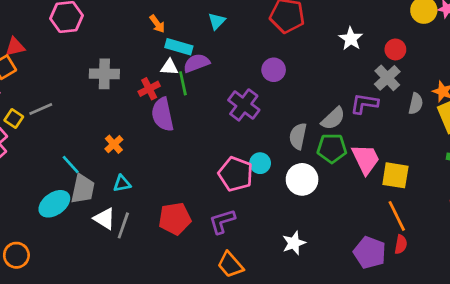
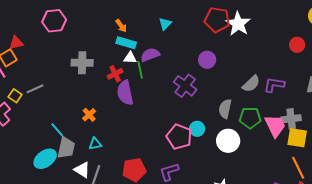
white star: (351, 39) -> (238, 24), moved, size x1.4
cyan rectangle: (179, 47) -> (126, 43), moved
gray cross: (387, 78) -> (291, 119), moved, turned 36
gray semicircle: (333, 119) -> (251, 84), moved

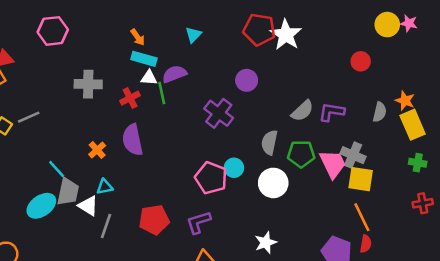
purple semicircle: (125, 93) -> (133, 140), moved
gray cross: (291, 119) -> (353, 155), turned 30
white triangle: (82, 170) -> (88, 206), moved

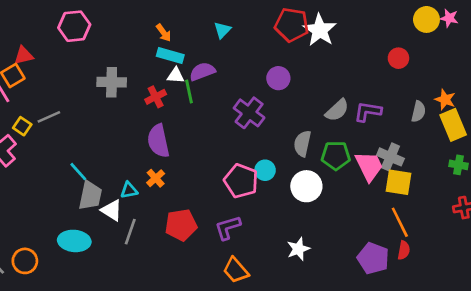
orange cross: (97, 150) -> (156, 178), moved
cyan ellipse: (41, 206) -> (74, 241), moved, turned 40

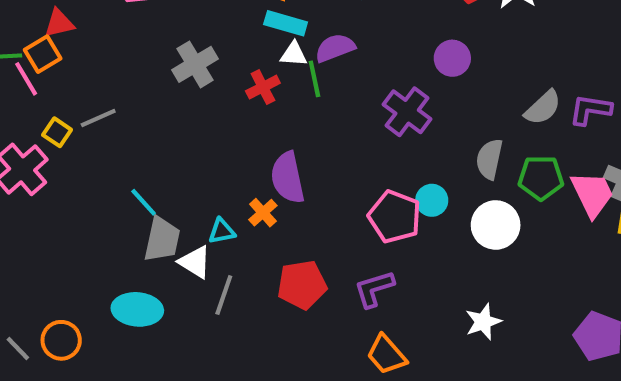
gray cross: (112, 82) -> (195, 64), turned -32
purple semicircle: (158, 141) -> (288, 178), moved

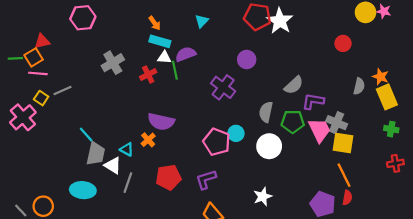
pink line: (26, 79) -> (38, 73), moved, turned -54
purple L-shape: (590, 110) -> (313, 101), moved
purple semicircle: (288, 178) -> (161, 122), turned -65
cyan triangle: (222, 231) -> (127, 149), turned 40

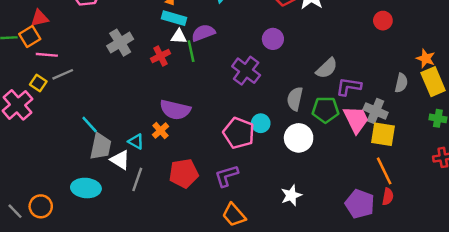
pink line: (38, 73) -> (47, 55), moved
gray semicircle: (359, 86) -> (401, 83), moved

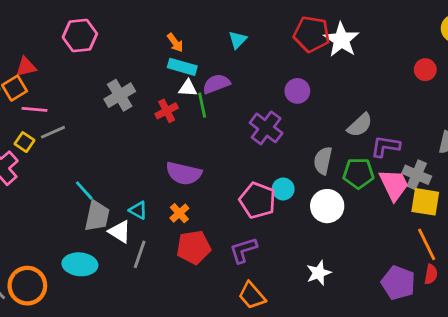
orange cross: (160, 131) -> (179, 213), moved
orange circle: (41, 206) -> (27, 286), size x1.4

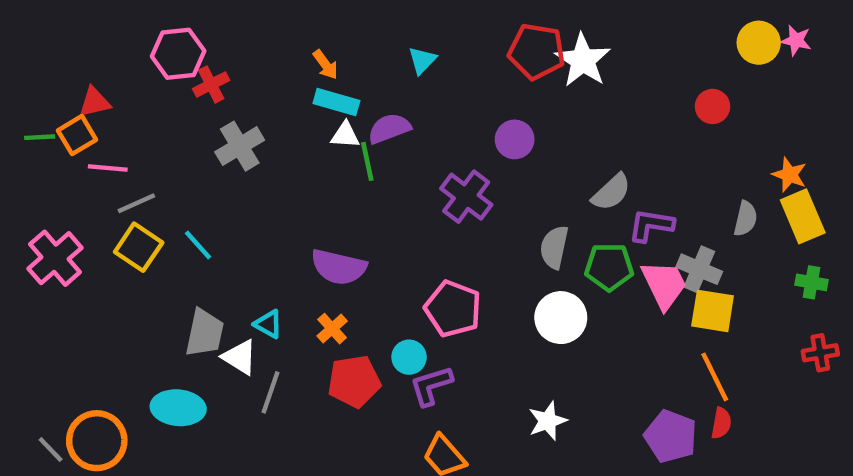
red cross: (167, 111) -> (211, 84), moved
yellow square: (25, 142) -> (139, 247), moved, size x1.5
cyan circle: (283, 189) -> (409, 357), moved
cyan line: (84, 190) -> (198, 245), moved

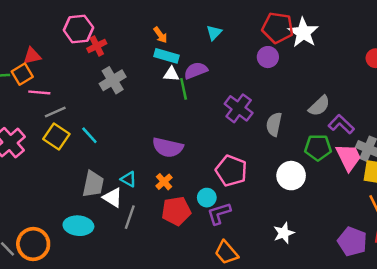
purple circle: (515, 139) -> (268, 57), moved
purple L-shape: (651, 225) -> (341, 124), turned 35
gray semicircle: (554, 247) -> (274, 124), moved

